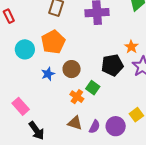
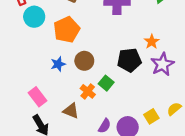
cyan circle: (25, 49) -> (34, 17), moved
pink rectangle: (21, 106) -> (37, 97), moved
brown triangle: (75, 123) -> (71, 111), moved

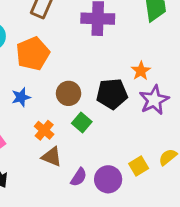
brown circle: (84, 61) -> (69, 93), moved
orange cross: (88, 91) -> (44, 130), moved
brown triangle: (71, 111) -> (52, 157), moved

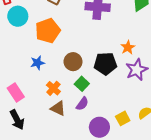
purple semicircle: (79, 177) -> (82, 104), moved

